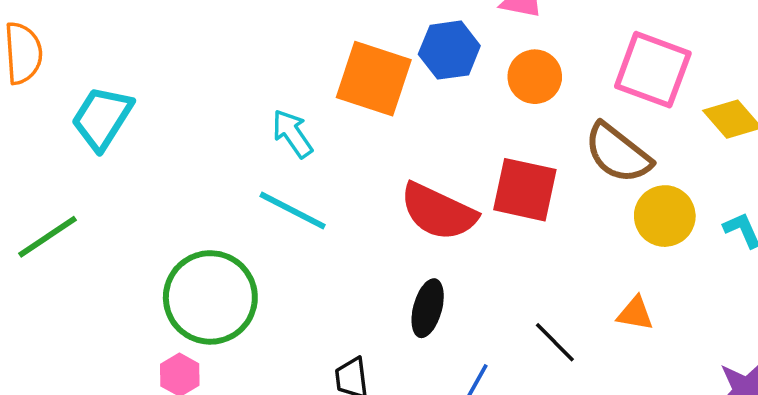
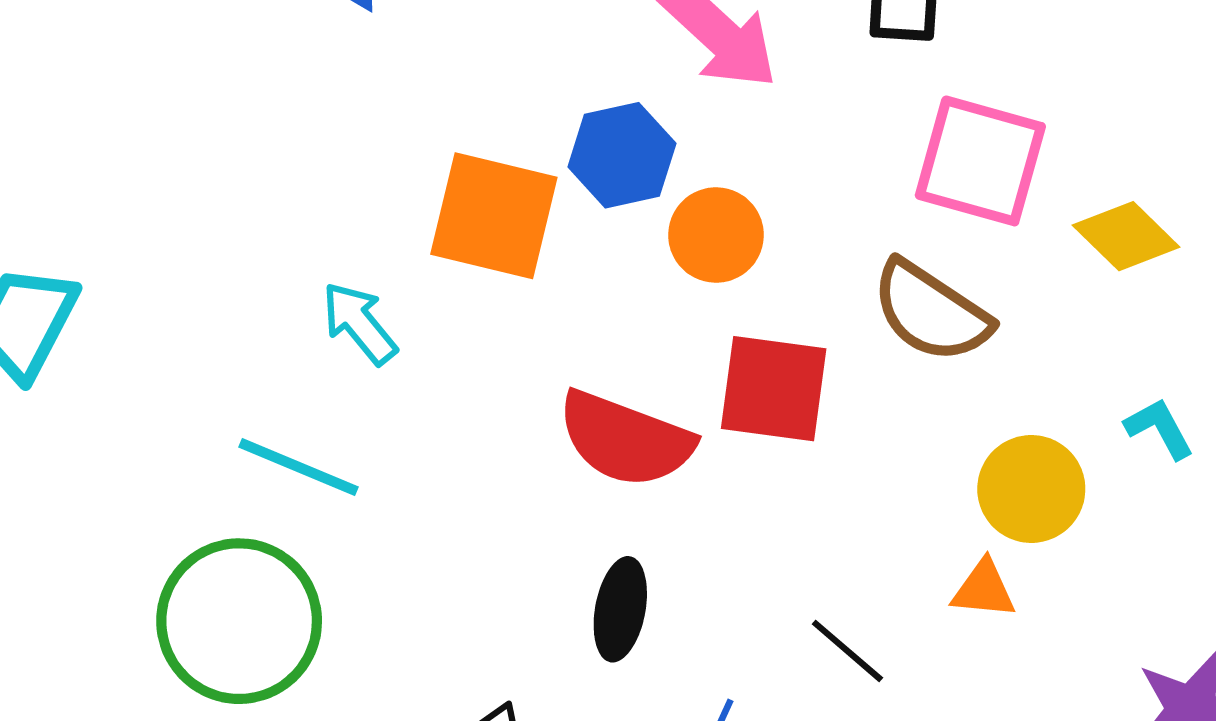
orange circle: (535, 77) -> (716, 235), moved
cyan line: (293, 211) -> (299, 467), moved
yellow circle: (665, 216) -> (1031, 489), moved

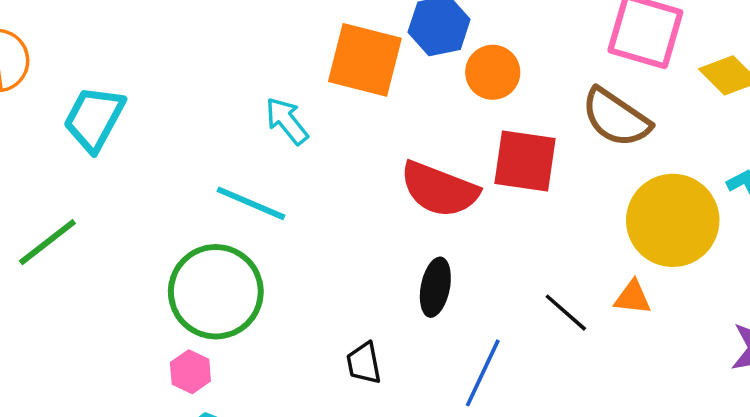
yellow circle: (1031, 489) -> (673, 220), size x1.5
orange triangle: (984, 589) -> (633, 297), moved

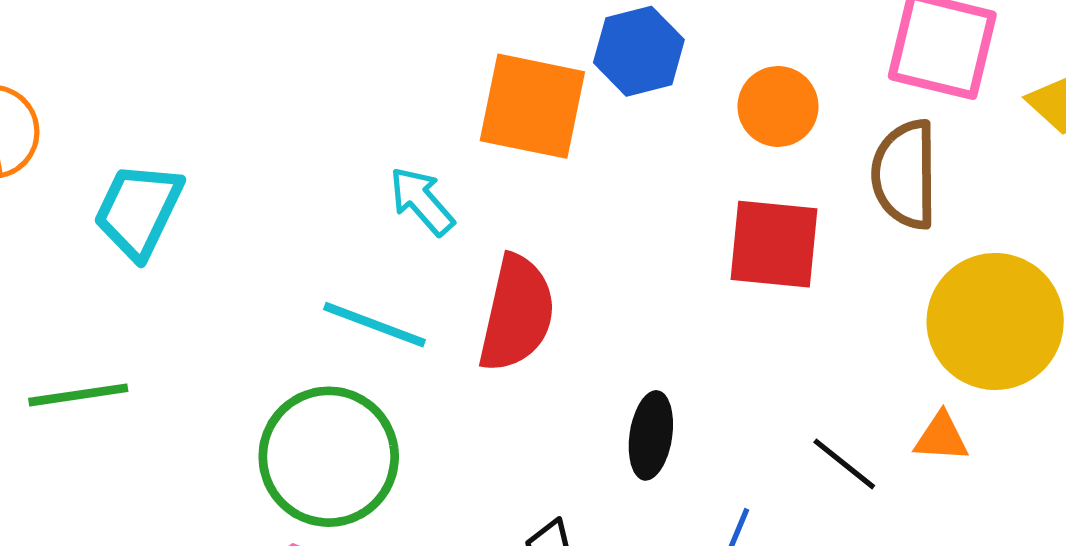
orange circle: (493, 72) -> (778, 106), moved
brown semicircle: (616, 118) -> (905, 174), turned 58
red semicircle: (439, 189) -> (517, 313), moved, turned -96
green line: (47, 242) -> (78, 395), turned 32

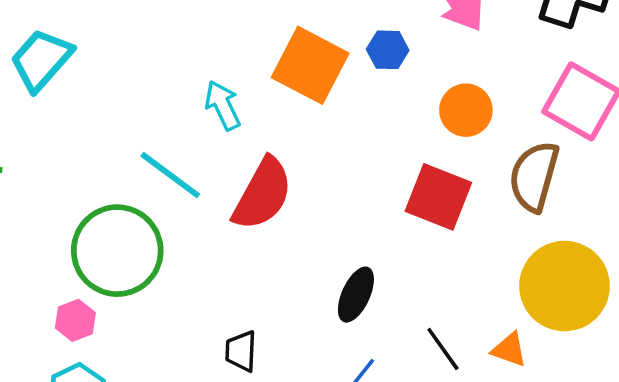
blue hexagon: (639, 51) -> (388, 50), size x0.7
black ellipse: (651, 435) -> (356, 295), moved

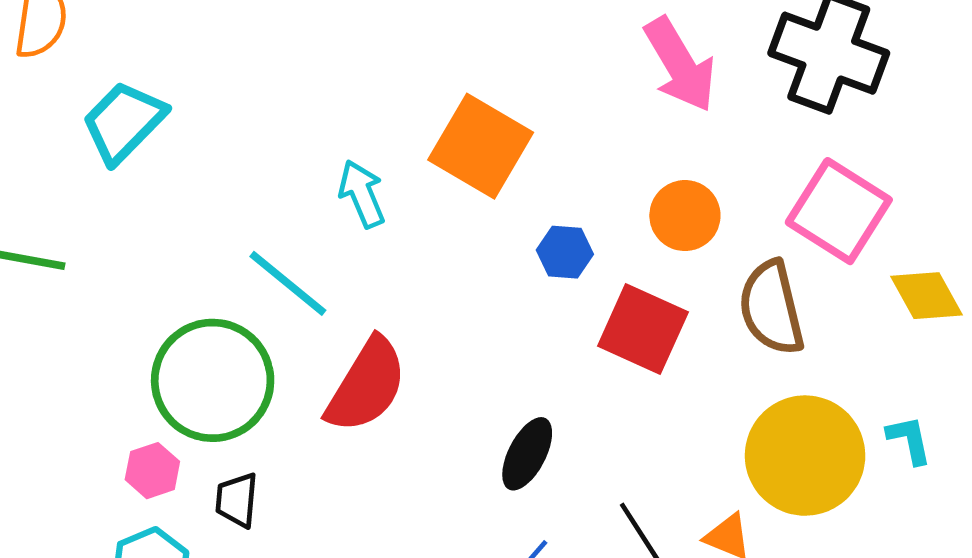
blue hexagon: (388, 50) -> (565, 252), moved
brown semicircle: (534, 176) -> (771, 308), turned -32
red semicircle: (263, 194) -> (366, 385), moved
black trapezoid: (241, 351) -> (237, 500), moved

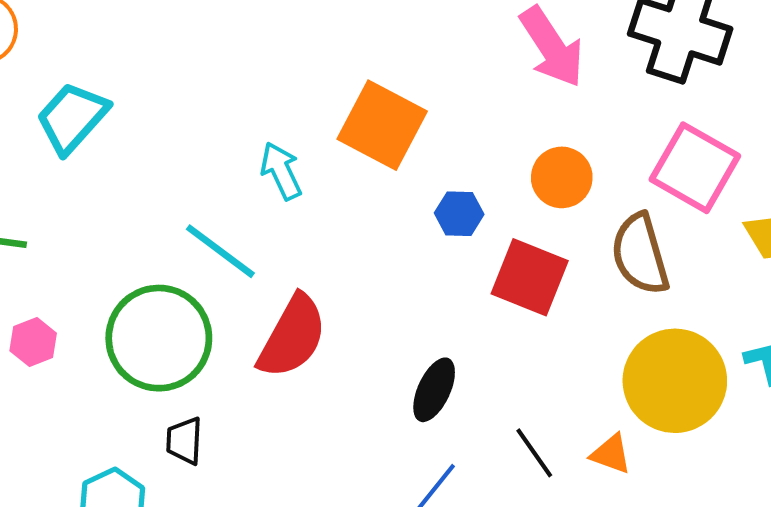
pink hexagon: (152, 471) -> (33, 342), moved

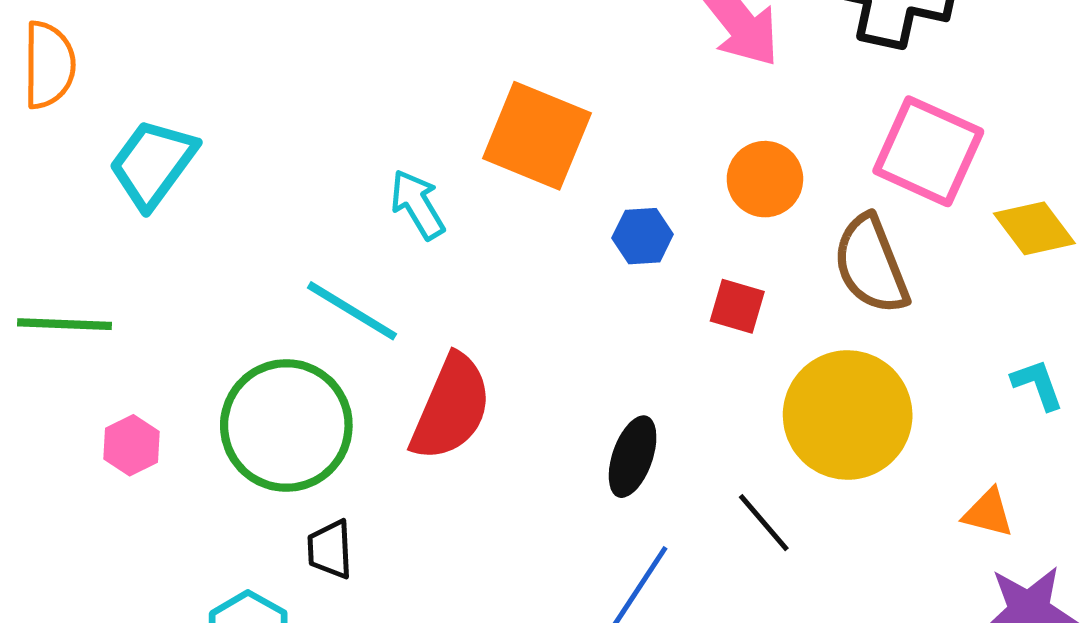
red square: (530, 277) -> (737, 306), size x0.6
yellow circle: (675, 381) -> (848, 415), moved
orange triangle: (611, 454) -> (988, 513), moved

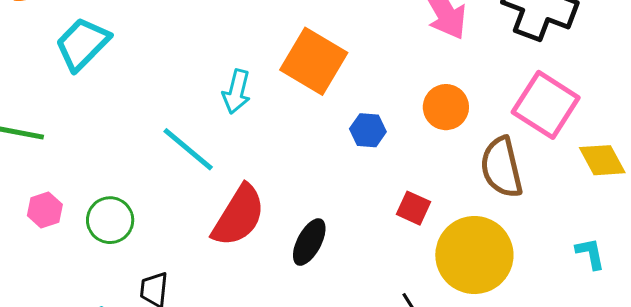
cyan arrow: (417, 204) -> (237, 92), turned -144
red square: (737, 306) -> (413, 208), moved
green circle: (286, 426) -> (110, 220), moved, size x0.6
black ellipse: (633, 457) -> (309, 242), moved

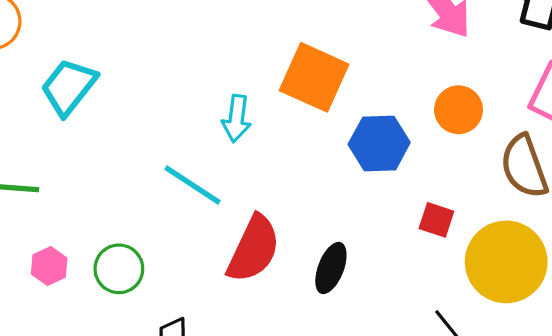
blue hexagon: (368, 130) -> (379, 143), size x1.6

